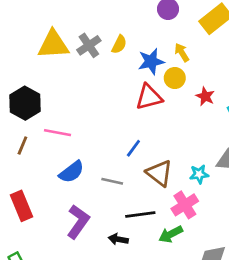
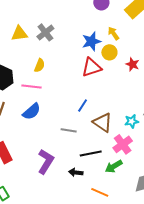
yellow semicircle: (119, 44) -> (40, 65), moved
yellow triangle: (53, 45) -> (19, 34), size x0.7
pink line: (58, 133) -> (32, 87), moved
blue semicircle: (72, 172) -> (32, 112), moved

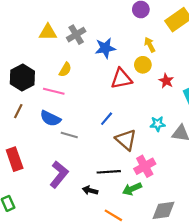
blue star: (91, 41) -> (105, 48), moved
blue semicircle: (32, 112) -> (50, 118), turned 60
cyan star: (132, 121) -> (158, 124), moved
gray line: (69, 130) -> (69, 135), moved

